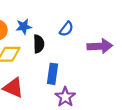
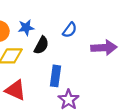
black semicircle: (39, 44) -> (41, 45), turned 30

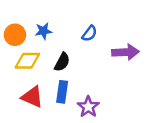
black semicircle: (41, 45) -> (62, 62), moved
blue rectangle: (56, 76) -> (62, 92), moved

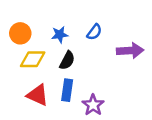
blue star: (44, 31) -> (60, 35), moved

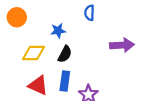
blue semicircle: (94, 32) -> (89, 13), moved, turned 144
orange circle: (20, 33) -> (17, 17), moved

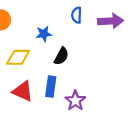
purple arrow: (122, 45) -> (111, 21), moved
black semicircle: (65, 54) -> (61, 56), moved

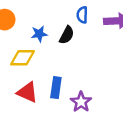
blue star: (44, 34) -> (39, 34), moved
black semicircle: (61, 56) -> (67, 35), moved

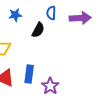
blue star: (39, 34) -> (15, 15), moved

